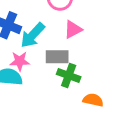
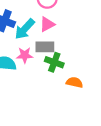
pink triangle: (73, 29) -> (47, 24), moved
pink star: (20, 61) -> (25, 55), moved

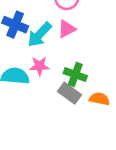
gray rectangle: (45, 47) -> (69, 93), moved, turned 36

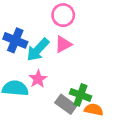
pink star: (39, 66) -> (38, 79), turned -30
green cross: (75, 75) -> (80, 95), moved

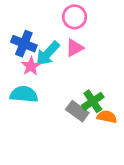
pink star: (38, 79) -> (31, 66), moved
green cross: (80, 95) -> (93, 101), turned 36

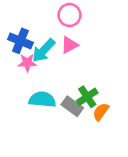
pink star: (31, 66) -> (27, 63), turned 30
cyan semicircle: (24, 94) -> (42, 99), moved
orange semicircle: (107, 117) -> (101, 112), turned -66

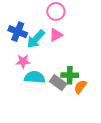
pink star: (27, 63) -> (23, 61), moved
green cross: (87, 97) -> (70, 75), turned 35

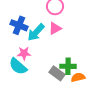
cyan semicircle: (35, 77) -> (18, 66), moved, turned -144
orange semicircle: (80, 87) -> (78, 77), turned 40

